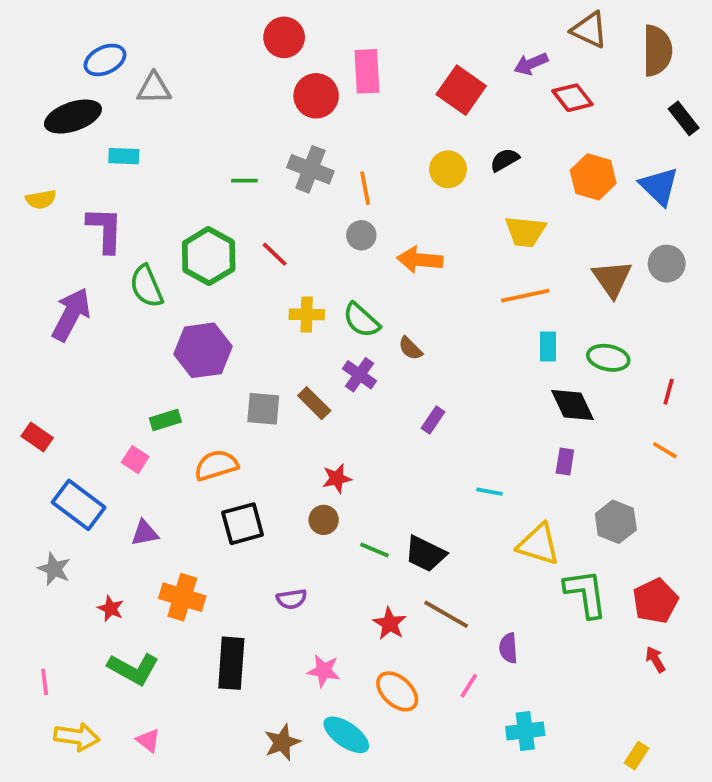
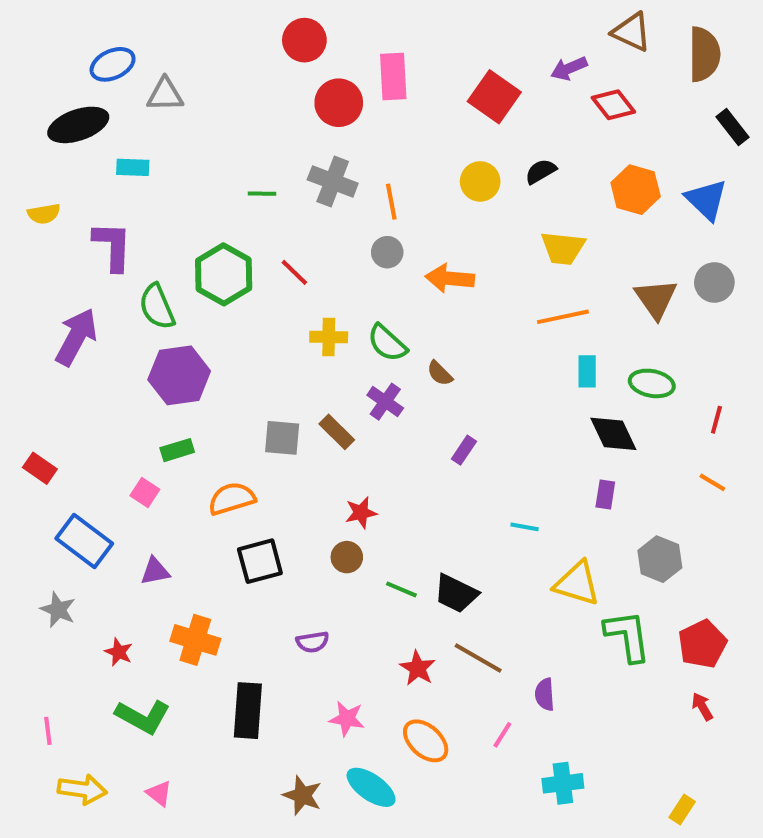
purple hexagon: (203, 350) -> (179, 375), moved
brown star: (282, 742) -> (302, 795), turned -30

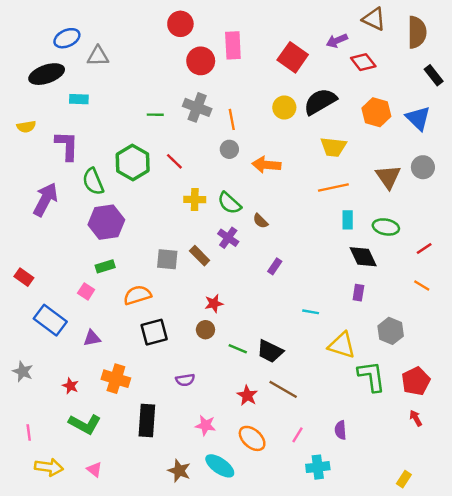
black semicircle: (541, 171) -> (320, 102), size x1.8
red line: (716, 420) -> (424, 248), turned 42
gray star: (58, 610) -> (23, 372), moved
purple semicircle: (545, 694) -> (340, 430), moved
cyan cross: (563, 783) -> (318, 467), moved

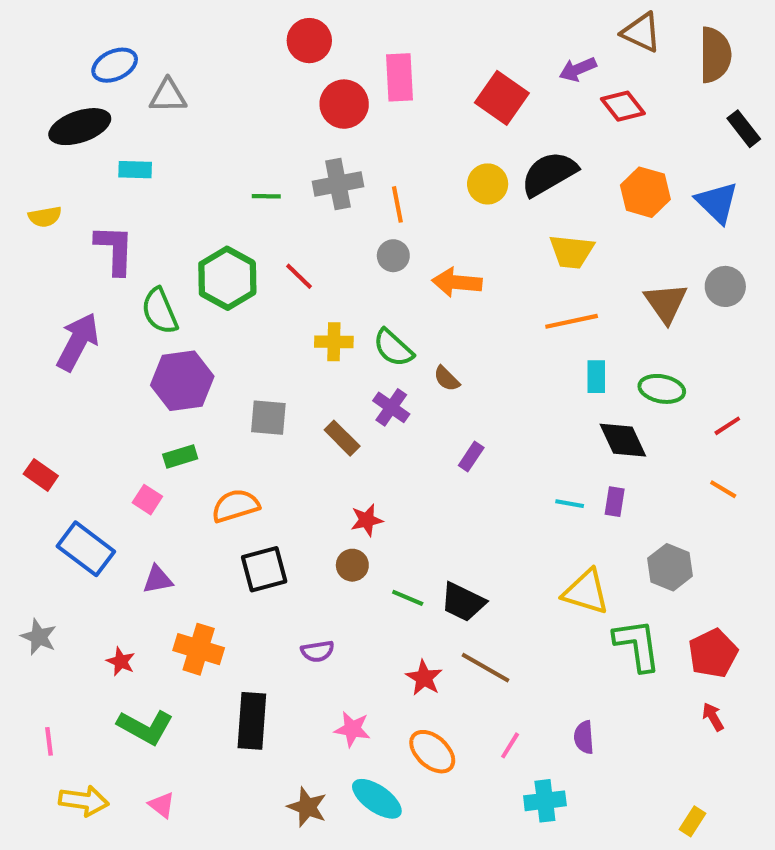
gray cross: (197, 107) -> (338, 184), turned -32
gray square: (167, 259) -> (268, 418), moved
cyan line: (311, 312) -> (570, 504), moved

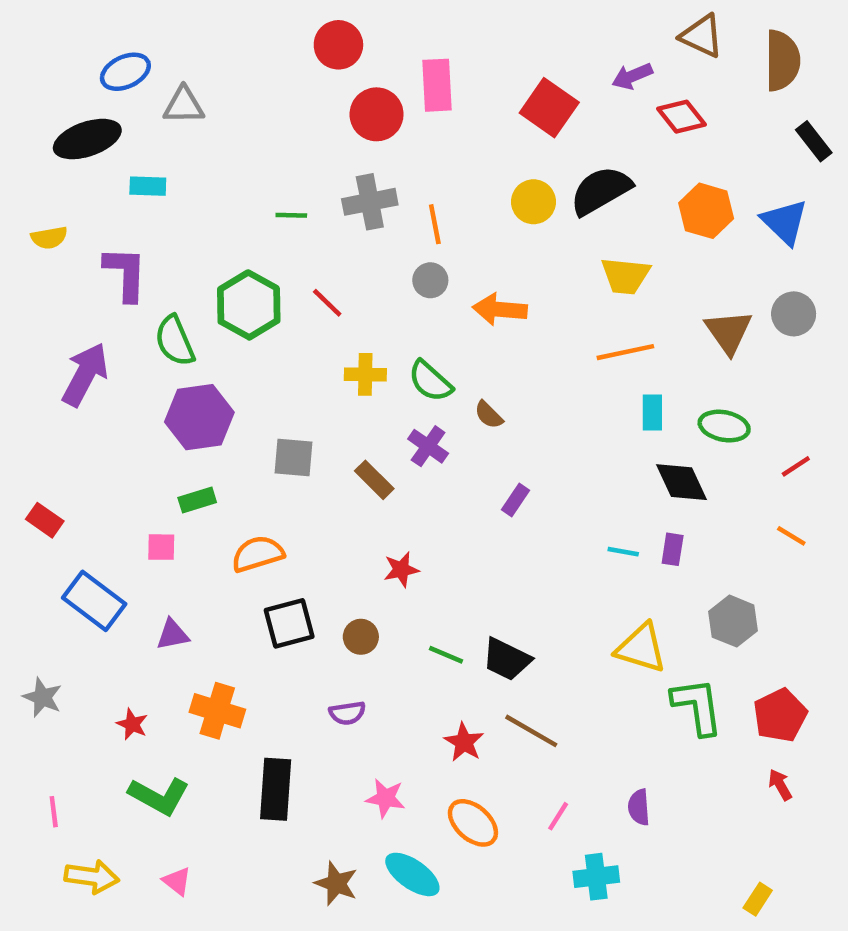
pink square: (147, 500) -> (161, 547), turned -32
brown circle: (352, 565) -> (361, 637), moved

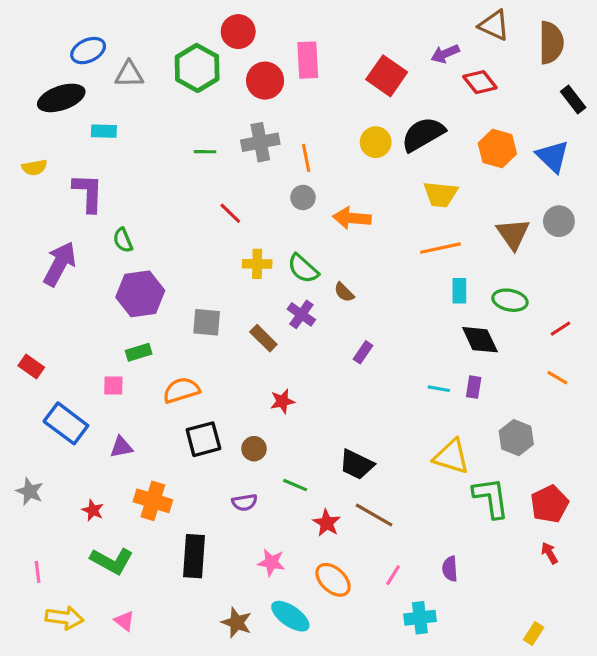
green hexagon: (249, 305) -> (197, 68), moved
green semicircle: (175, 341) -> (123, 240), size x0.7
green line: (446, 655) -> (295, 485), moved

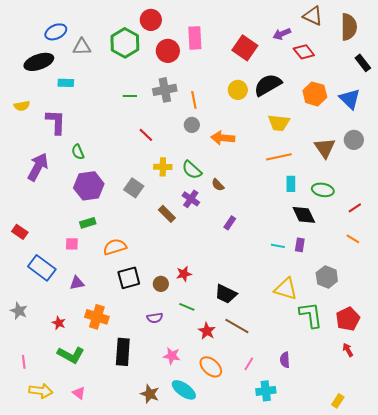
gray square: (207, 322) -> (134, 188), moved, turned 30
red star: (282, 401) -> (184, 274), moved

